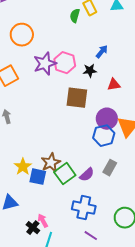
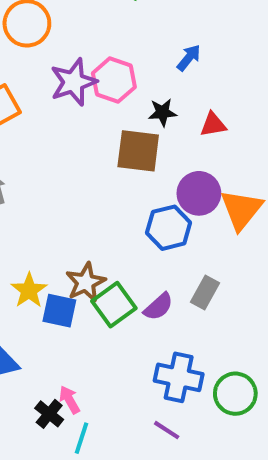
black star: (90, 71) -> (162, 112), moved
blue hexagon: (104, 136) -> (169, 228), moved
blue cross: (84, 208) -> (179, 377), moved

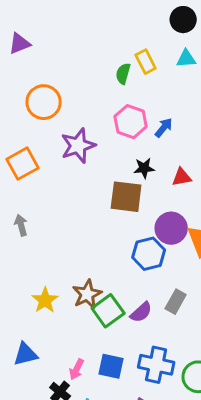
pink hexagon: (114, 80) -> (131, 122), moved
blue square: (59, 311) -> (111, 366), moved
pink arrow: (69, 400) -> (77, 369), moved, turned -125

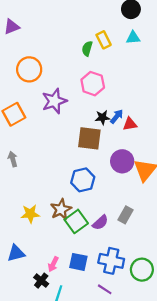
blue arrow: (164, 128) -> (117, 116), moved
blue hexagon: (149, 254) -> (83, 180), moved
yellow star: (45, 300) -> (30, 214), turned 30

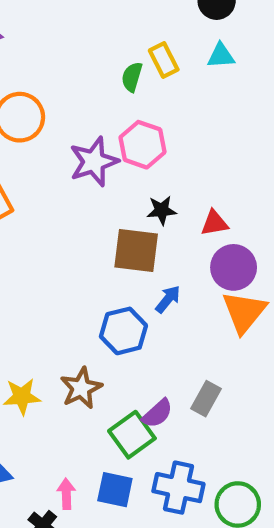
purple star: (54, 101) -> (94, 162), moved
blue arrow: (117, 116) -> (168, 299), moved
purple circle: (122, 161) -> (234, 267), moved
green square: (76, 221) -> (132, 435), moved
pink arrow: (53, 264) -> (66, 494), turned 152

